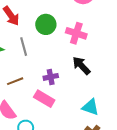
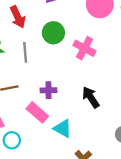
black arrow: (81, 66) -> (91, 97), moved
cyan triangle: (90, 107) -> (63, 128), moved

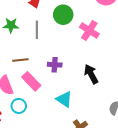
pink rectangle: (37, 112) -> (31, 81), moved

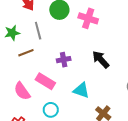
brown line: (20, 60) -> (26, 53), moved
cyan circle: (19, 106) -> (51, 110), moved

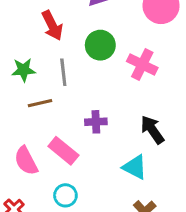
cyan triangle: (81, 90) -> (135, 167), moved

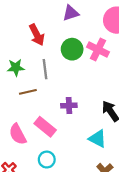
pink cross: (142, 64) -> (98, 50), moved

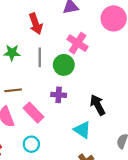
green circle: (72, 49) -> (64, 65), moved
pink cross: (98, 50) -> (77, 43), moved
brown line: (28, 92) -> (13, 90), moved

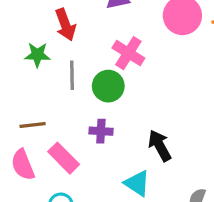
green star: (12, 53) -> (37, 55), moved

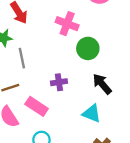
gray line: (72, 75) -> (22, 58), moved
green circle: (108, 86) -> (88, 48), moved

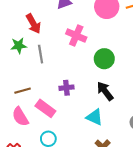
green circle: (88, 48) -> (104, 59), moved
gray line: (22, 58) -> (41, 54), moved

